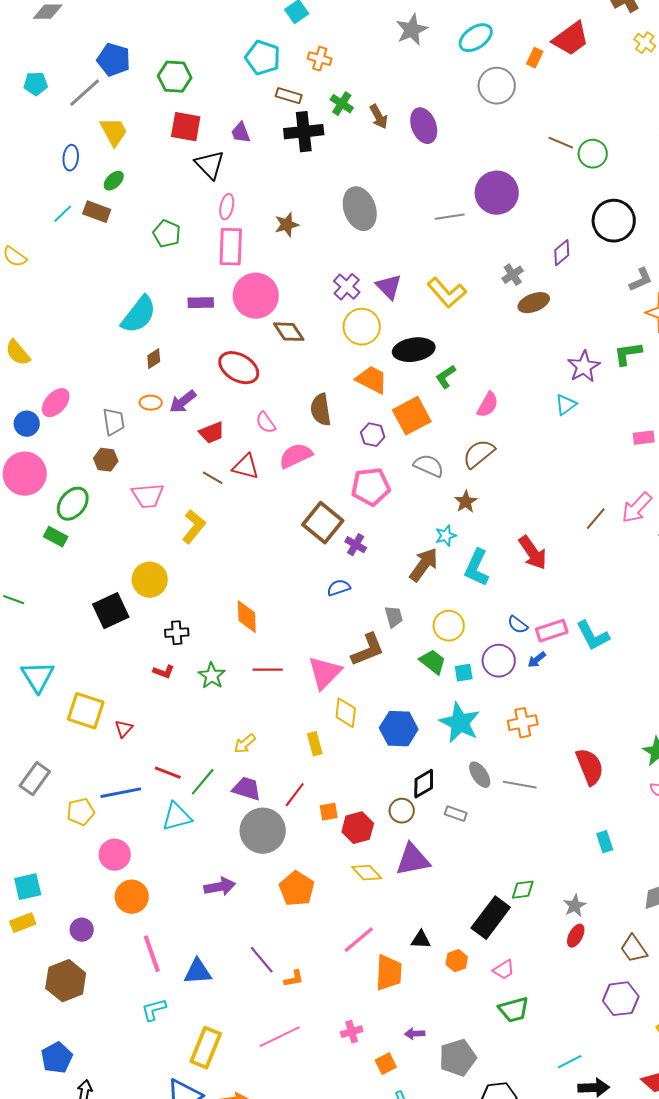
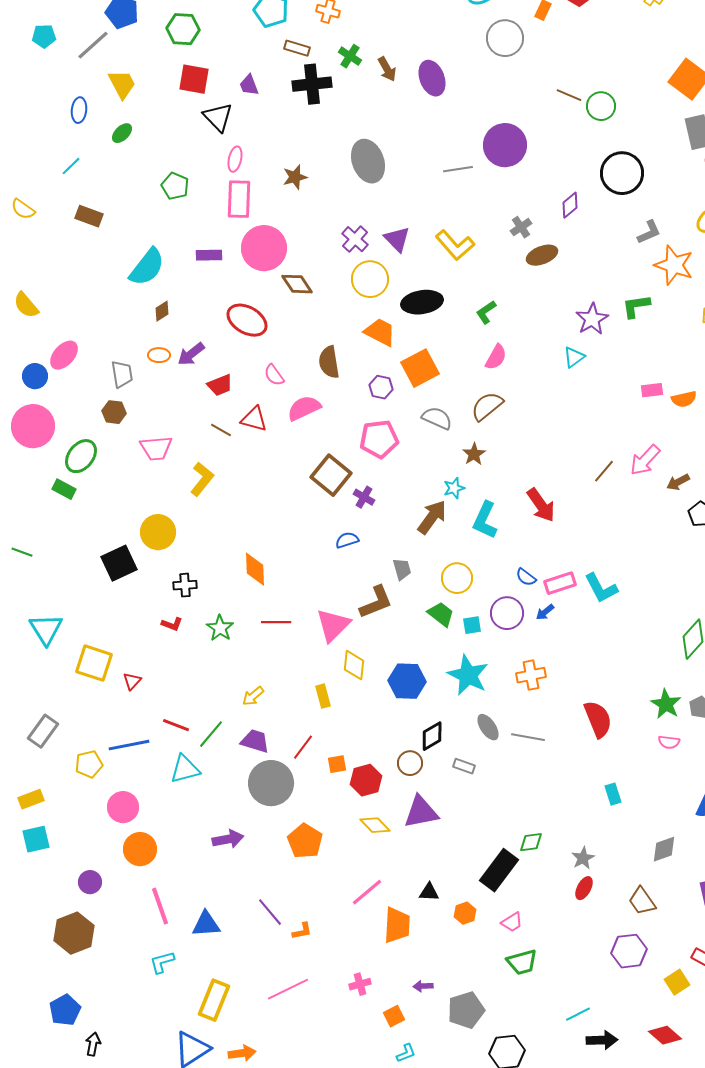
brown rectangle: (97, 212) -> (89, 216), moved
green L-shape: (446, 377) -> (486, 312), moved
yellow rectangle: (23, 923) -> (31, 799), moved

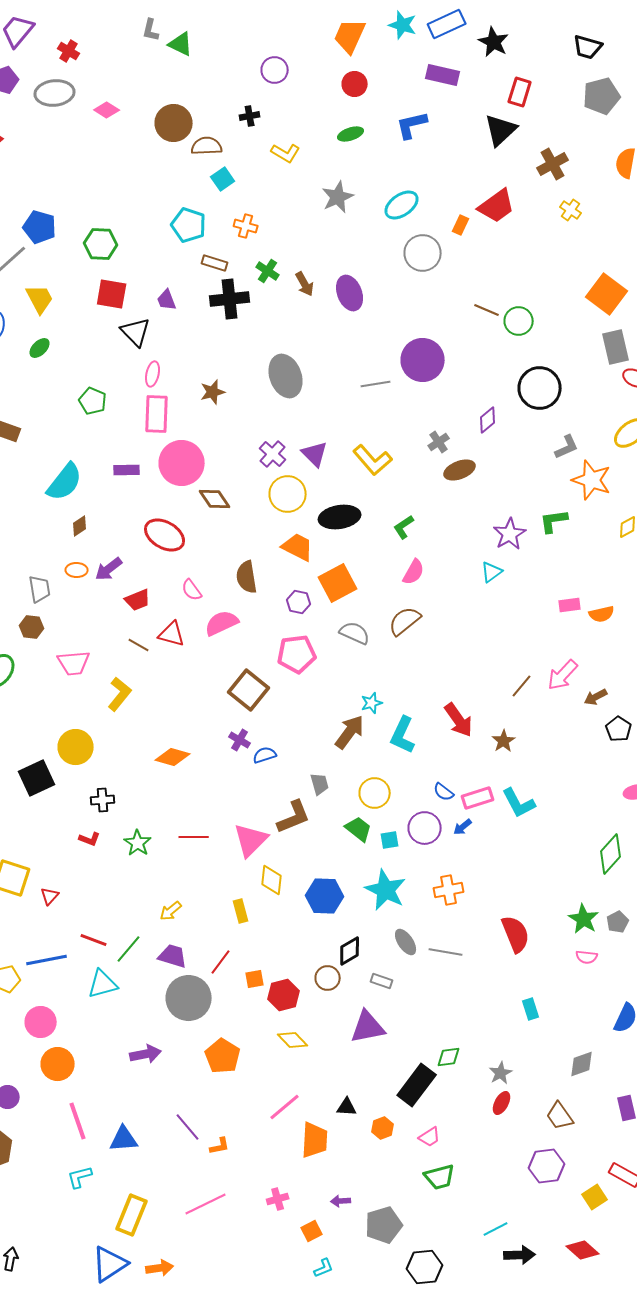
brown star: (474, 454) -> (504, 741), moved
purple cross: (364, 497) -> (240, 740), moved
orange diamond: (255, 569) -> (173, 757), moved, turned -72
purple triangle: (421, 812) -> (368, 1027), moved

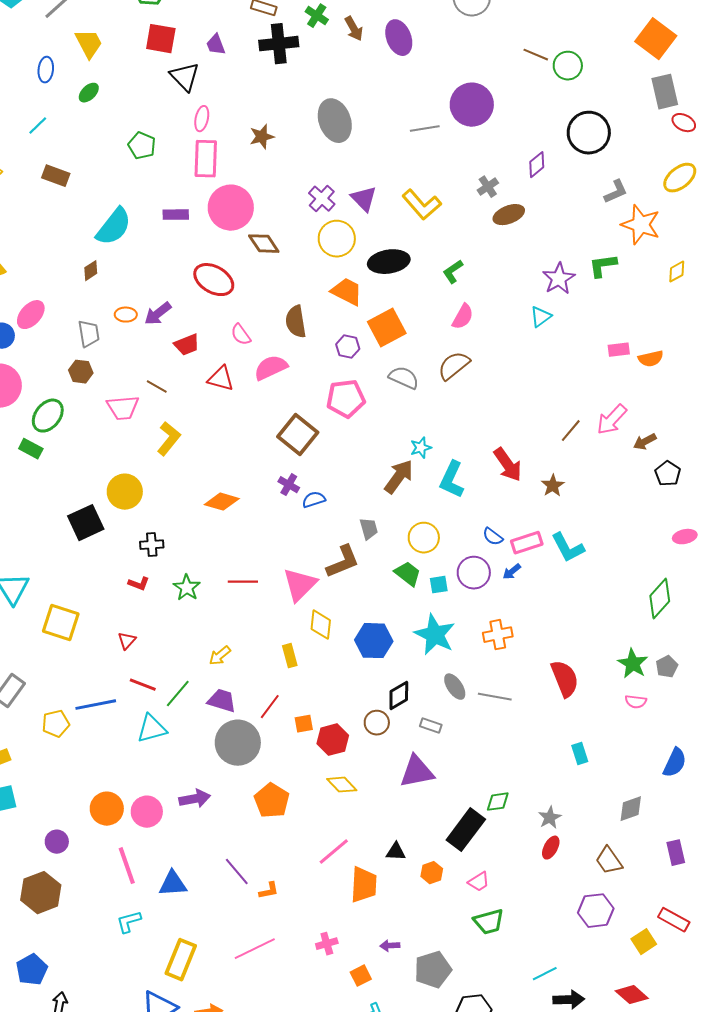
brown diamond: (80, 526) -> (91, 271), moved
brown line: (139, 645) -> (157, 387), moved
red triangle: (50, 896) -> (127, 641), moved
pink circle: (41, 1022) -> (147, 812), moved

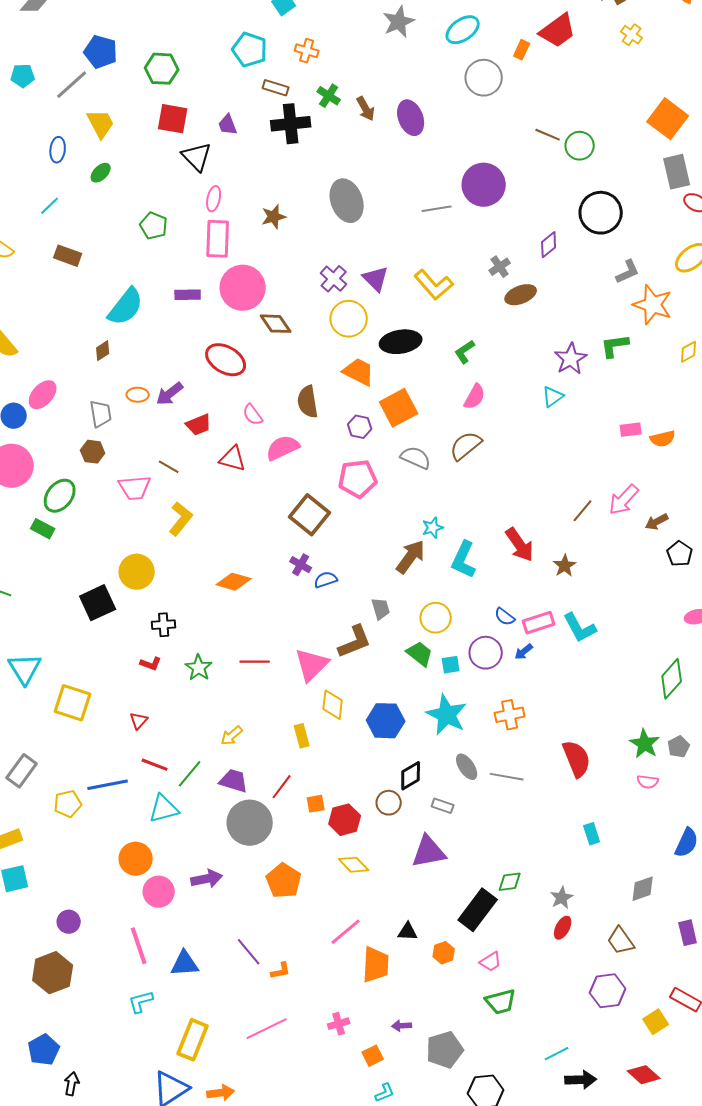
orange circle: (107, 809) -> (136, 859), moved

